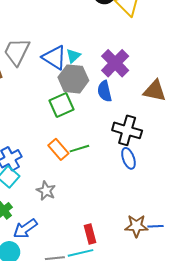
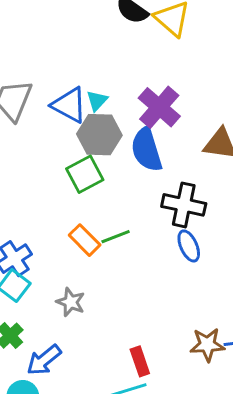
blue semicircle: (105, 91) -> (147, 150), size x1.4

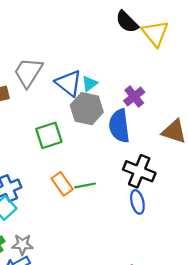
purple cross: (159, 107) -> (134, 97), size x0.7
green square: (85, 174) -> (49, 135), moved
gray star: (71, 302) -> (22, 245), moved, turned -30

